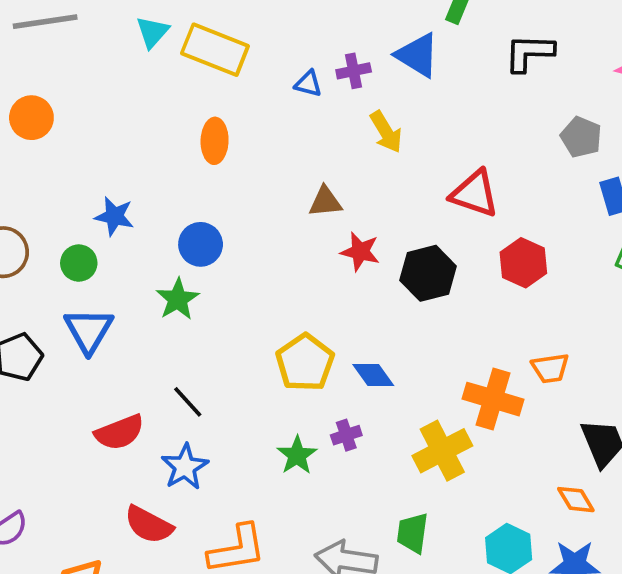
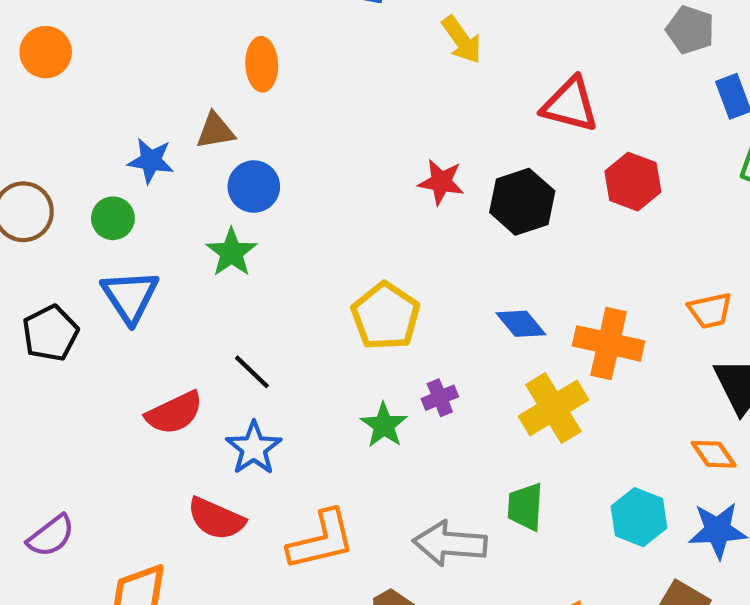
brown triangle: (325, 202) -> (215, 131), moved
orange trapezoid: (550, 368) -> (710, 310), moved
blue diamond: (373, 375) -> (521, 324), moved

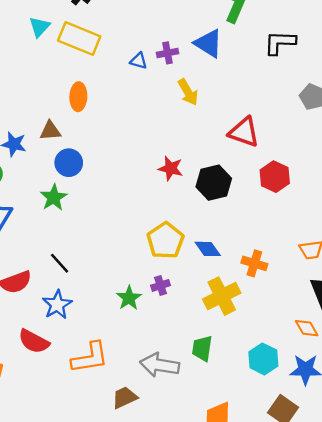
yellow pentagon: (386, 316) -> (165, 241), moved
orange cross: (609, 343) -> (254, 263), size x0.7

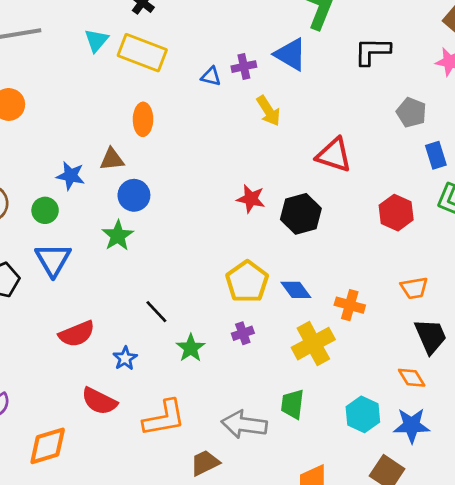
red hexagon: (275, 177) -> (396, 213), moved
black line: (60, 263) -> (156, 312), moved
green star: (129, 298) -> (191, 348), moved
blue star: (57, 305) -> (125, 358), size x0.7

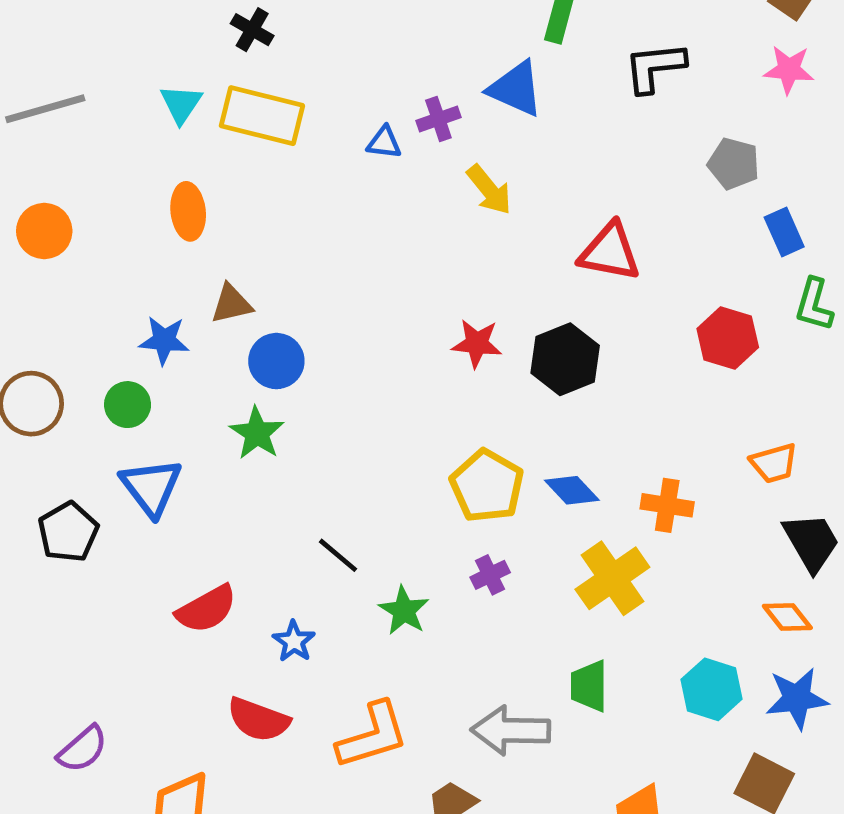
orange ellipse: (143, 119) -> (188, 211), moved

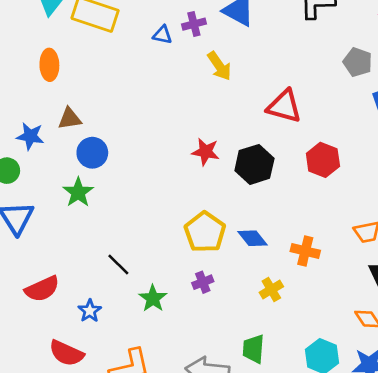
red hexagon: (728, 338) -> (323, 160), moved
yellow cross: (612, 578) -> (271, 289), size x0.6

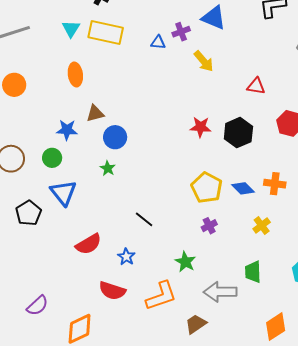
red triangle: (284, 106) -> (256, 86), size x0.7
green star: (78, 192) -> (108, 168), size x0.7
orange cross: (305, 251) -> (275, 184), moved
green star: (153, 298) -> (185, 262), moved

